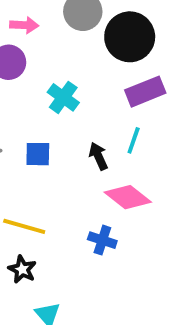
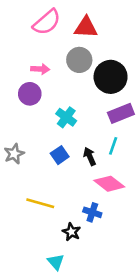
blue square: (38, 154) -> (60, 155), moved, turned -36
black star: (22, 269) -> (71, 232), moved

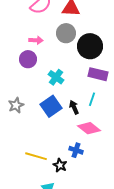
purple rectangle: (121, 113) -> (98, 74), turned 36
blue square: (60, 155) -> (51, 106), size x1.5
yellow line: (40, 203) -> (36, 156), moved

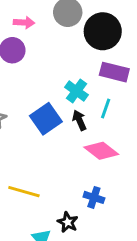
cyan cross: (56, 77) -> (76, 91), moved
blue cross: (76, 150) -> (94, 197), moved
black star: (60, 165) -> (68, 222), moved

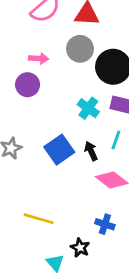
cyan cross: (76, 91) -> (88, 108), moved

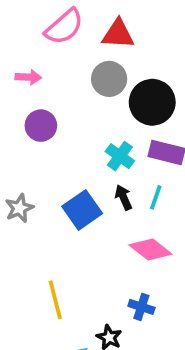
pink arrow: (39, 58) -> (28, 77), moved
black arrow: (91, 151) -> (123, 197), moved
yellow line: (39, 219) -> (55, 300), turned 60

